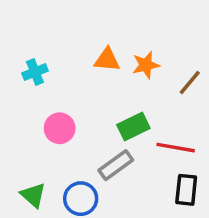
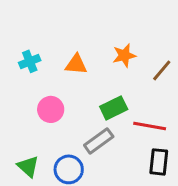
orange triangle: (107, 60) -> (76, 64), moved

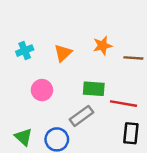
orange triangle: (76, 64) -> (63, 53), turned -48
brown line: (162, 70) -> (133, 58), turned 54
green rectangle: (114, 108) -> (94, 89), turned 30

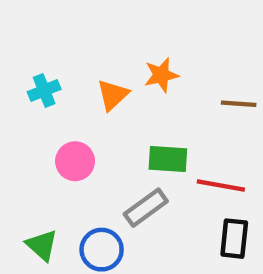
orange star: (102, 46) -> (161, 75), moved

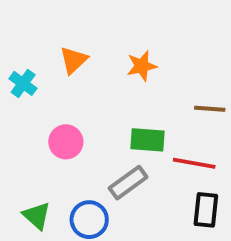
cyan cross: (44, 91) -> (23, 83), moved, turned -32
orange triangle: (113, 95) -> (74, 60), moved
brown line: (239, 104) -> (210, 109), moved

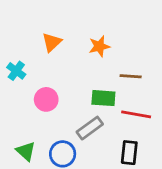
cyan cross: (23, 83) -> (16, 71), moved
brown line: (210, 109) -> (131, 76), moved
black rectangle: (206, 210) -> (129, 153), moved

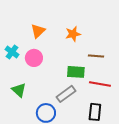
pink circle: (46, 99) -> (34, 58), moved
green triangle: (26, 151) -> (19, 90), moved

